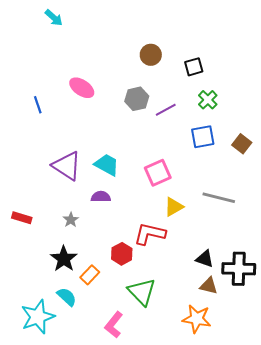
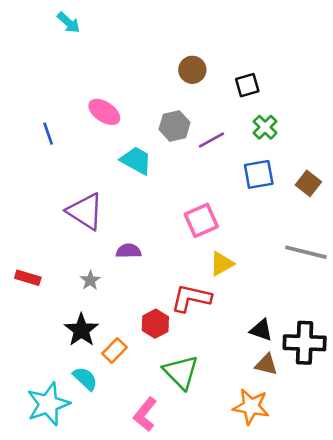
cyan trapezoid: (107, 165) -> (136, 160), moved
gray line: (219, 198) -> (306, 252), moved

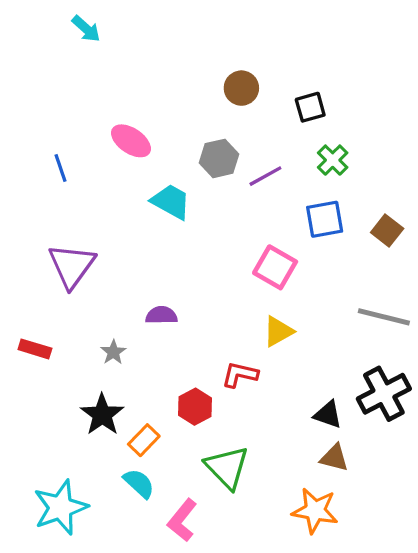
purple triangle: (85, 211) -> (72, 266), moved, turned 33
pink square: (201, 220) -> (275, 267), moved, turned -36
red L-shape: (191, 298) -> (240, 375), size x0.7
black cross: (305, 343) -> (384, 394), moved, turned -30
cyan semicircle: (85, 379) -> (139, 483), moved

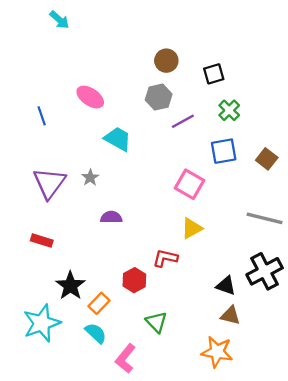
gray hexagon: (219, 158) -> (159, 97), moved
red rectangle: (35, 349) -> (42, 240), moved
gray star: (113, 352) -> (90, 178), moved
green triangle: (227, 467) -> (156, 322), size x0.7
cyan star: (61, 507) -> (42, 323), moved

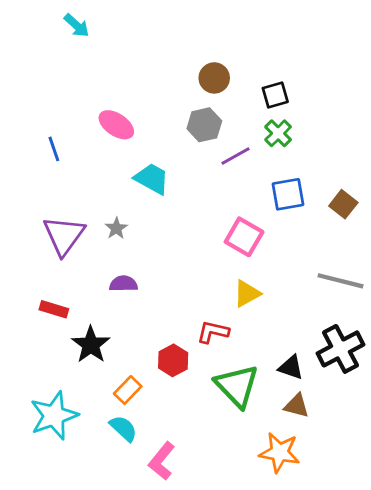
green cross: (229, 110) -> (278, 133), moved
purple semicircle: (111, 217) -> (123, 284), moved
black star: (70, 286) -> (91, 345), moved
green triangle: (156, 322) -> (237, 386), moved, size x1.6

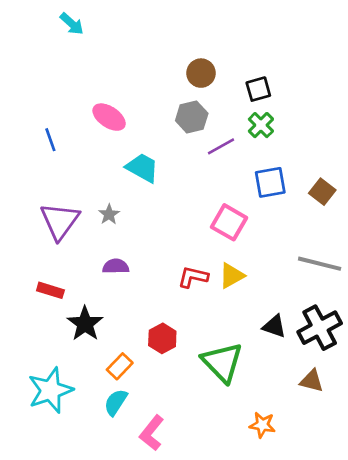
red L-shape: (213, 332) -> (193, 277), moved
black triangle: (291, 367) -> (274, 326), moved
brown triangle: (297, 406) -> (312, 381), moved
cyan semicircle: (123, 428) -> (116, 402), turned -100
orange star: (279, 452) -> (262, 425), size x0.7

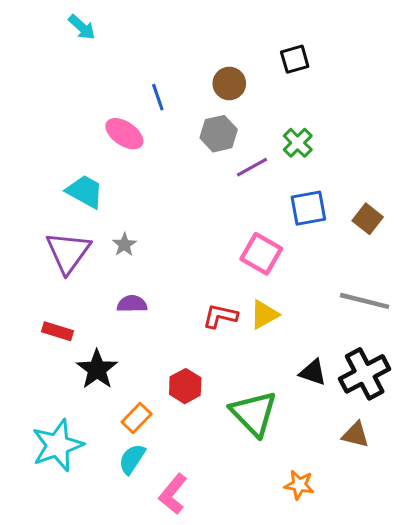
black square: (258, 89) -> (295, 59), moved
blue line: (50, 140) -> (158, 97), moved
cyan trapezoid: (142, 168) -> (85, 191), moved

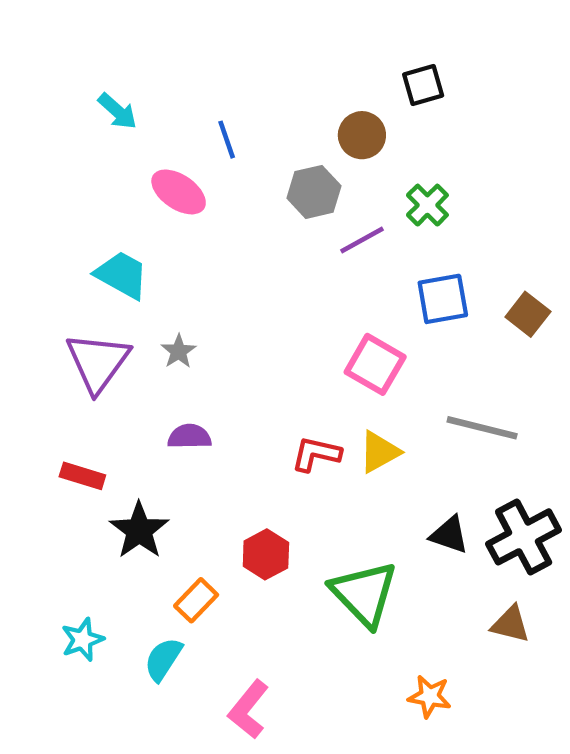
cyan arrow: (82, 27) -> (117, 111), moved
brown circle: (229, 83) -> (362, 135), moved
gray line: (365, 301) -> (482, 428), moved
cyan star: (57, 445) -> (82, 640), size x0.6
cyan semicircle: (132, 459) -> (163, 659), moved

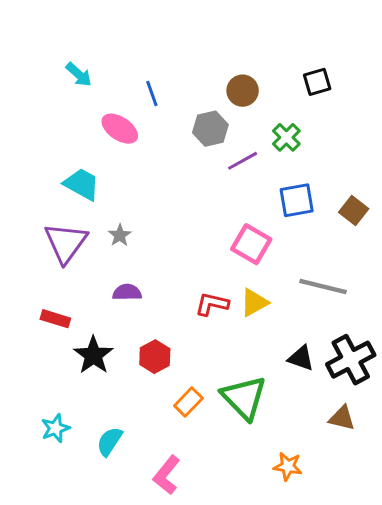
black square: (423, 85) -> (317, 82), moved
red hexagon: (266, 554) -> (155, 357), moved
orange rectangle: (196, 600) -> (188, 402), moved

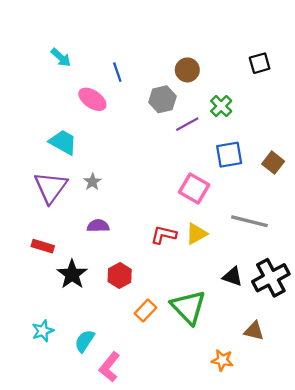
black square: (317, 82) -> (260, 63), moved
brown triangle: (342, 418) -> (254, 331), moved
pink L-shape: (167, 475) -> (109, 367), moved

